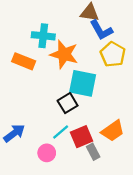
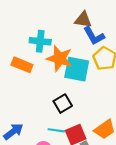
cyan square: (83, 83) -> (77, 69), moved
cyan line: (61, 132) -> (56, 130), turned 49

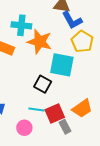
cyan square: (77, 69) -> (62, 65), moved
black square: (63, 104) -> (43, 84), turned -30

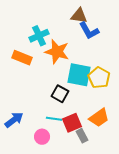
cyan cross: (21, 25) -> (39, 36), turned -30
yellow pentagon: (82, 42) -> (99, 78), moved

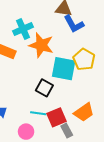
yellow pentagon: (99, 78) -> (84, 59), moved

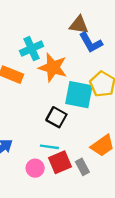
red square: (57, 117) -> (60, 162), moved

